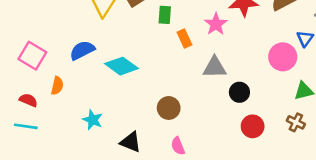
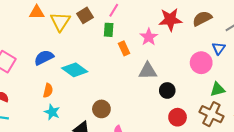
orange semicircle: (57, 86) -> (48, 90), moved
brown circle: (169, 108) -> (101, 109), moved
brown cross: (296, 122) -> (211, 114), size x1.6

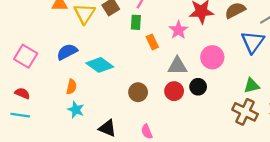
blue triangle: (219, 48) -> (253, 42), size x1.6
pink circle: (201, 63) -> (212, 57), moved
brown circle: (101, 109) -> (138, 92), moved
red circle: (178, 117) -> (174, 91), moved

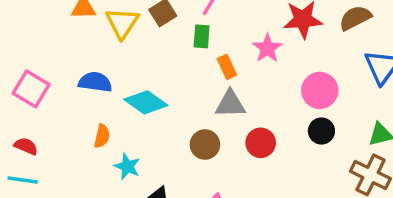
blue semicircle: (67, 52) -> (95, 82), turned 35
gray triangle: (177, 66) -> (230, 104), moved
black circle: (198, 87) -> (321, 131), moved
cyan star: (76, 110) -> (127, 166), moved

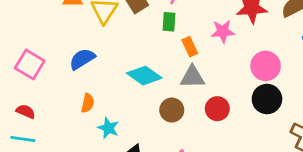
pink star: (267, 48) -> (223, 31), turned 30
blue semicircle: (95, 82) -> (82, 59), turned -40
cyan diamond: (146, 102) -> (144, 76), moved
black circle: (321, 131) -> (267, 99), size x1.4

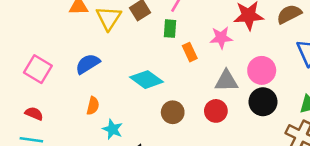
gray triangle: (192, 77) -> (226, 81), moved

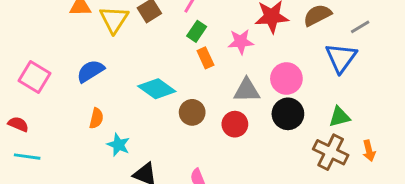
green rectangle: (170, 29) -> (197, 31), moved, turned 30
brown circle: (173, 112) -> (192, 112), moved
red semicircle: (34, 114) -> (18, 124), moved

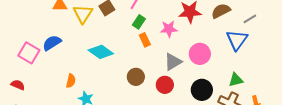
blue semicircle: (90, 71) -> (52, 43), moved
cyan diamond: (157, 89) -> (101, 52), moved
gray triangle: (247, 90) -> (173, 62), turned -30
black circle: (288, 114) -> (202, 90), moved

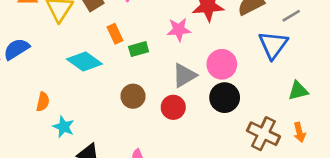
green rectangle: (139, 22) -> (139, 49), moved, turned 40
orange rectangle: (145, 40) -> (115, 34), moved
green triangle: (236, 80) -> (298, 91), moved
black circle: (202, 90) -> (225, 98), moved

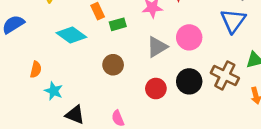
black circle: (225, 98) -> (189, 81), moved
red circle: (173, 107) -> (156, 89), moved
brown cross: (263, 134) -> (225, 75), moved

